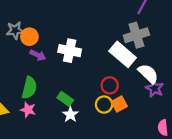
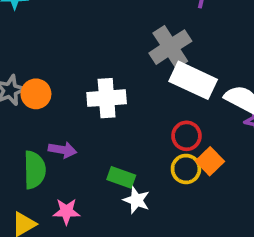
gray cross: (136, 35) -> (170, 47), moved
purple arrow: (38, 55) -> (62, 150), moved
green semicircle: (29, 88) -> (34, 170), moved

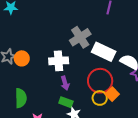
gray cross: (170, 47) -> (80, 37), moved
red circle: (186, 136) -> (100, 81), size x1.6
purple arrow: (62, 150) -> (65, 83), moved, turned 64

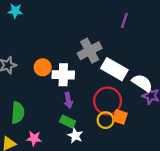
orange circle: (22, 58) -> (43, 67), moved
orange square: (112, 94) -> (120, 117), turned -32

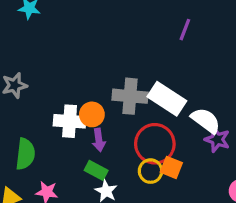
gray cross: (90, 51) -> (130, 96), moved, turned 30
orange circle: (43, 67) -> (92, 114), moved
white cross: (63, 75) -> (70, 121), moved

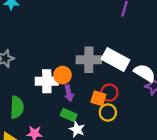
red circle: (155, 144) -> (109, 93), size x0.6
orange square: (171, 167) -> (98, 98), moved

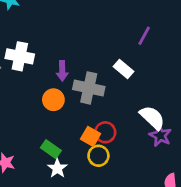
white rectangle: (116, 60) -> (123, 69), moved, size x0.6
white cross: (47, 81) -> (20, 56), moved
purple arrow: (69, 93) -> (62, 71), moved

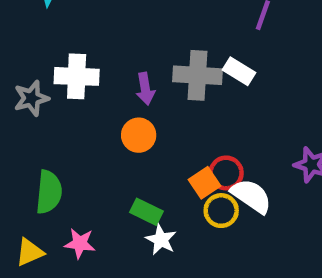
gray cross: (89, 88) -> (197, 75), moved
white semicircle: (152, 118) -> (251, 196), moved
orange square: (91, 136) -> (205, 183), turned 36

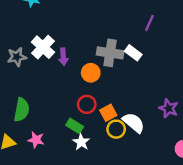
white cross: (77, 76) -> (43, 47), turned 35
purple arrow: (145, 89) -> (63, 57), moved
orange circle: (139, 135) -> (91, 73), moved
red circle: (226, 173) -> (87, 104), moved

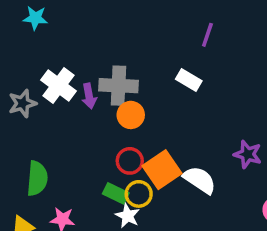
gray cross: (110, 53) -> (118, 86), moved
orange square: (108, 113) -> (162, 170), size x1.5
yellow circle: (116, 129) -> (139, 194), moved

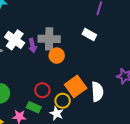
red circle: (130, 161) -> (42, 90), moved
white semicircle: (200, 180) -> (97, 92), turned 54
green rectangle: (116, 193) -> (34, 107), moved

